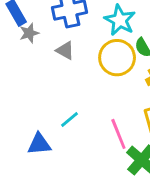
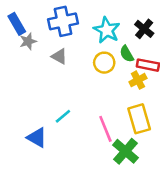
yellow circle: (117, 58) -> (104, 63), size x0.7
blue triangle: (39, 144) -> (37, 138), turned 35

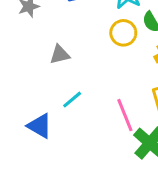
gray triangle: (59, 56) -> (60, 55), moved, turned -42

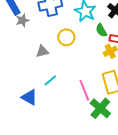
yellow circle: (123, 33) -> (66, 37), moved

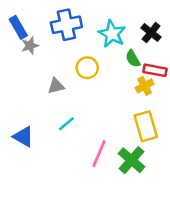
pink line: (84, 90) -> (99, 154), moved, turned 45
blue triangle: (29, 97) -> (23, 137), moved

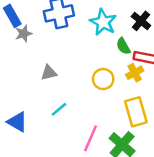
yellow circle: (87, 68) -> (103, 79), moved

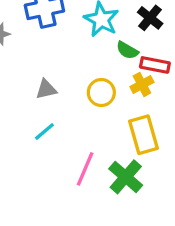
green semicircle: (123, 46) -> (127, 50), turned -30
gray triangle: (49, 73) -> (46, 89), moved

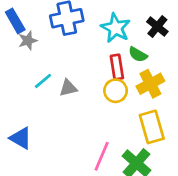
red rectangle: (155, 65) -> (117, 67), moved, turned 70
yellow cross: (142, 84) -> (150, 84), size x1.4
cyan line: (44, 131) -> (43, 81), moved

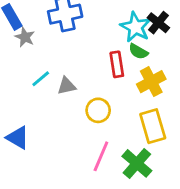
cyan star: (116, 28) -> (135, 27), moved
gray star: (28, 41) -> (25, 37), turned -30
yellow circle: (116, 91) -> (98, 110), moved

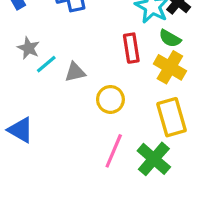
gray star: (25, 37) -> (29, 48), moved
green semicircle: (138, 51) -> (170, 38), moved
yellow cross: (151, 82) -> (170, 67), turned -32

